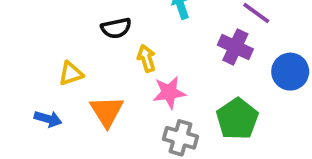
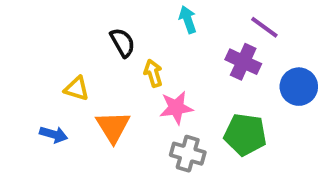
black semicircle: (116, 28) -> (123, 43), turned -108
yellow triangle: (71, 73) -> (77, 89), turned 36
green pentagon: (237, 119) -> (245, 134), turned -30

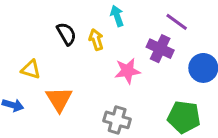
yellow arrow: (153, 73) -> (96, 40), moved
pink star: (176, 108) -> (127, 71), moved
green pentagon: (245, 134) -> (184, 117), moved

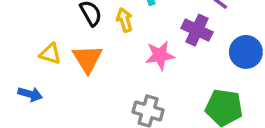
orange triangle: (59, 99) -> (87, 59), moved

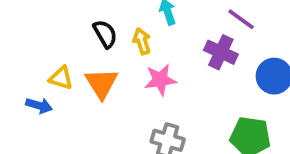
pink star: (160, 55) -> (160, 80), moved
blue arrow: (30, 94) -> (39, 105), moved

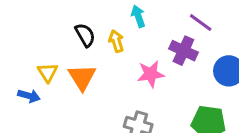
yellow triangle: (61, 78) -> (48, 72), turned 40
pink star: (160, 80) -> (151, 74), moved

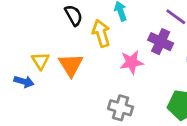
black semicircle: (85, 35) -> (74, 15), moved
yellow arrow: (116, 41) -> (101, 33), size x1.4

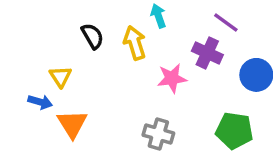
black semicircle: (74, 15) -> (92, 36), moved
orange triangle: (71, 65) -> (72, 124), moved

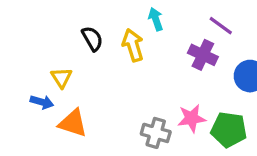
pink star: (172, 78) -> (191, 118), moved
orange triangle: (72, 124) -> (73, 123), turned -40

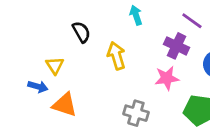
yellow arrow: (133, 45) -> (116, 56), moved
pink star: (191, 118) -> (167, 78), moved

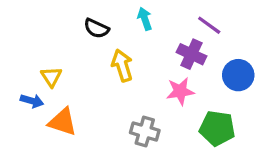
black semicircle: (81, 32) -> (96, 28), moved, turned 145

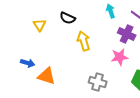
cyan arrow: (145, 19) -> (111, 11), moved
yellow triangle: (51, 77) -> (40, 25), moved

